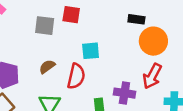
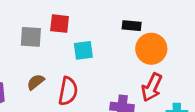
cyan square: (91, 51) -> (83, 50), moved

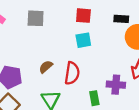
red square: (60, 24) -> (83, 16), moved
gray square: (31, 37) -> (36, 18), moved

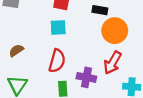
red semicircle: (72, 73) -> (57, 61), moved

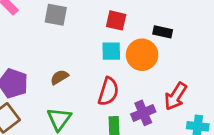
orange circle: (115, 31) -> (142, 55), moved
purple cross: (86, 77) -> (143, 113), turned -36

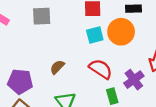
red semicircle: (108, 91) -> (101, 69), turned -60

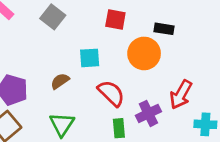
gray square: (42, 16) -> (53, 17), turned 30
cyan square: (95, 35) -> (90, 58), moved

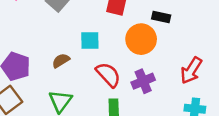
red arrow: (181, 95) -> (191, 70), moved
purple cross: (148, 113) -> (143, 81), moved

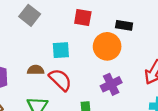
brown semicircle: (61, 61) -> (36, 70), turned 35
red semicircle: (108, 75) -> (60, 80), moved

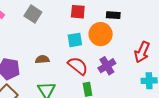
cyan square: (61, 50) -> (75, 40), moved
red semicircle: (60, 80) -> (78, 66), moved

